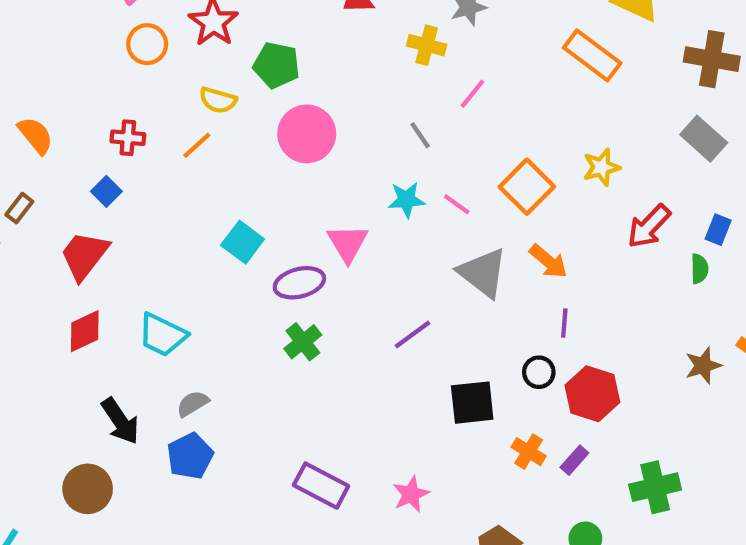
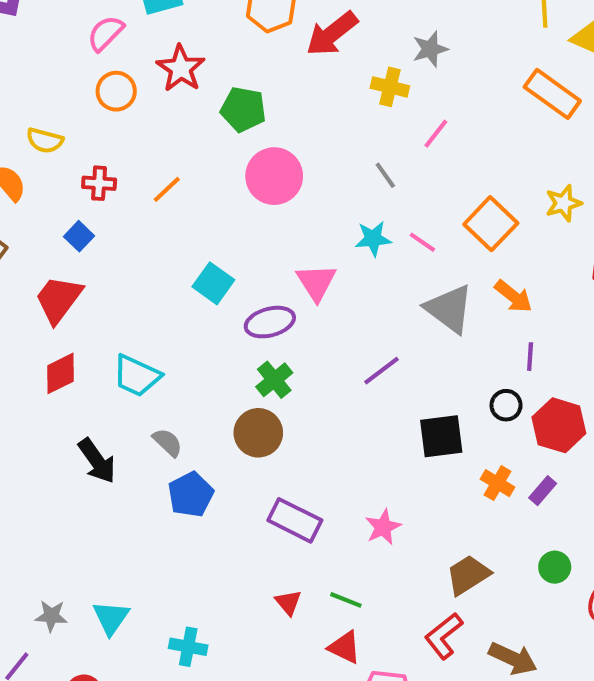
yellow semicircle: (218, 100) -> (45, 140), moved
gray semicircle: (193, 404) -> (168, 442), turned 76
blue pentagon: (190, 456) -> (191, 495), moved
brown circle: (88, 489) -> (258, 433), moved

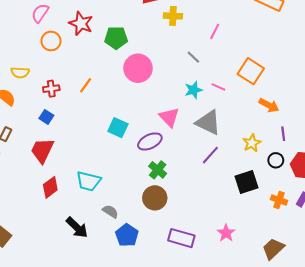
yellow cross: (390, 87) -> (173, 16), moved
yellow star: (563, 203) -> (252, 143), moved
gray triangle: (449, 309) -> (208, 123), moved

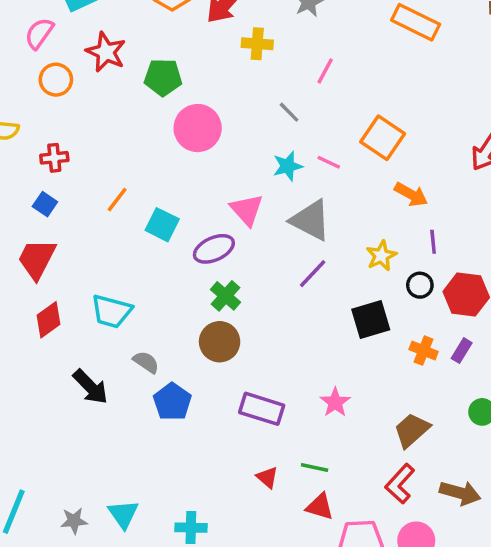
orange line: (86, 85) -> (117, 200), moved

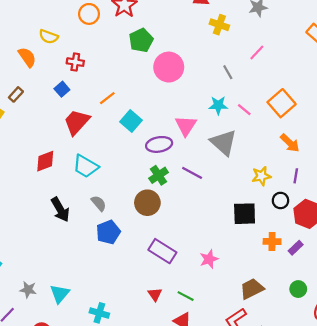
green pentagon: (163, 77) -> (141, 40), moved, turned 30
red trapezoid: (37, 259) -> (77, 122), moved
purple line: (313, 274) -> (192, 173), moved, turned 60
orange cross: (424, 351) -> (272, 241), turned -35

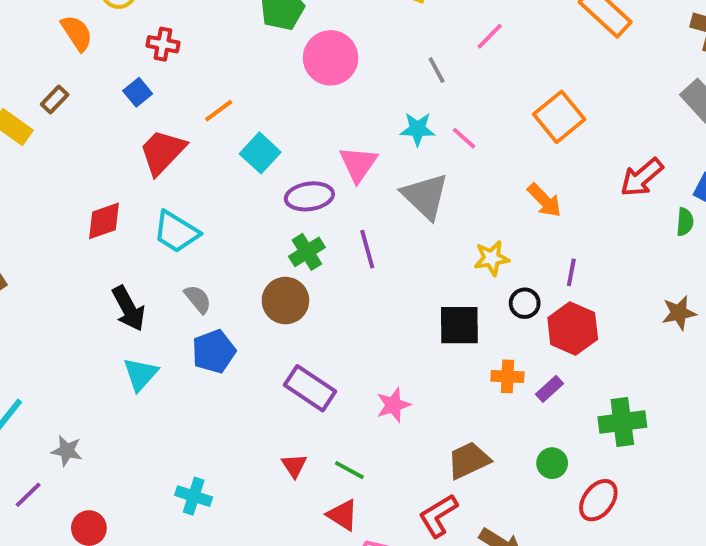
orange square: (282, 103) -> (559, 117), moved
purple line: (192, 173) -> (367, 249), turned 45
purple line: (296, 176) -> (571, 272), moved
cyan triangle: (60, 294) -> (140, 374), moved

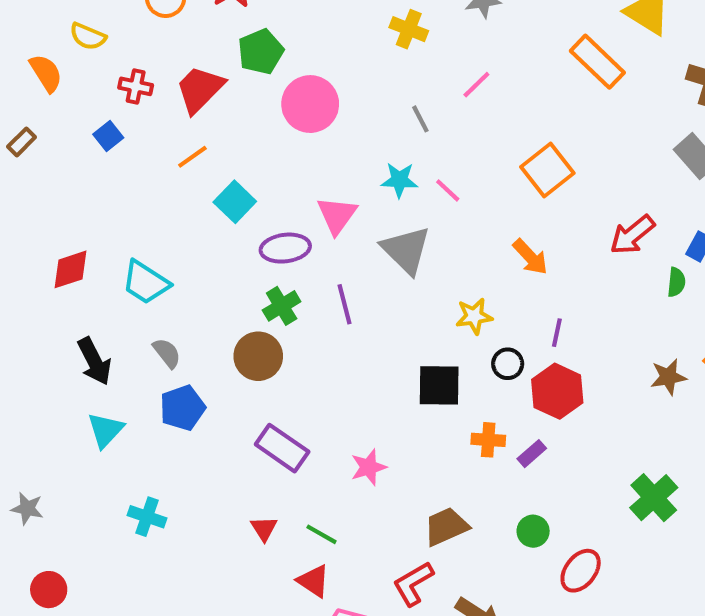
red trapezoid: (162, 152) -> (200, 89), moved
green cross: (622, 422) -> (654, 498), moved, turned -36
cyan cross: (194, 496) -> (147, 517), moved

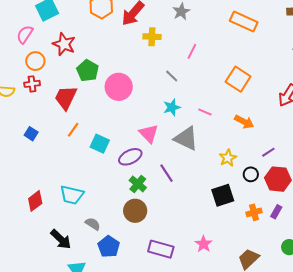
red cross: (136, 86) -> (32, 84), moved
pink line: (448, 190) -> (205, 112), moved
purple line: (557, 333) -> (268, 152), turned 64

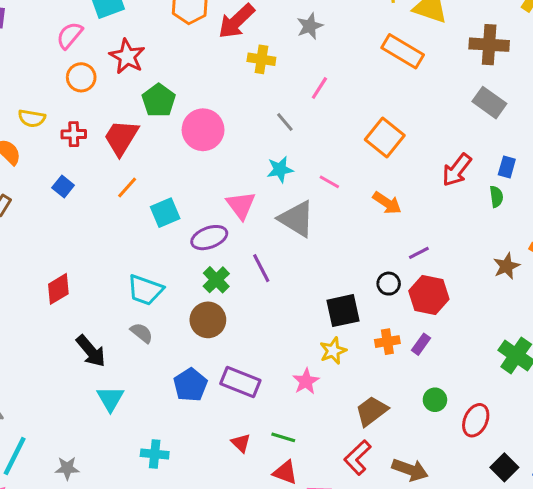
red cross: (32, 84) -> (74, 134), moved
cyan square: (100, 144) -> (165, 213), turned 36
yellow star: (228, 158) -> (333, 351), moved
cyan trapezoid: (72, 195) -> (145, 290), moved
blue pentagon: (109, 247) -> (190, 385), moved

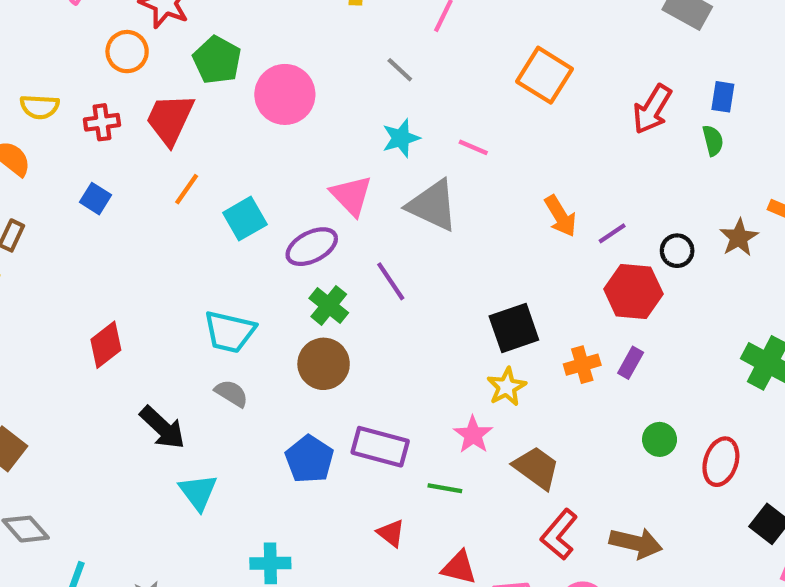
orange circle: (81, 77) -> (127, 52), moved
orange arrow: (387, 203) -> (560, 216), moved, turned 32
black circle: (389, 284) -> (677, 251), moved
brown trapezoid: (372, 411) -> (536, 468), moved, turned 80
green line: (283, 437) -> (445, 488), moved

